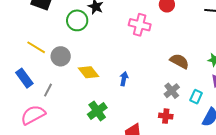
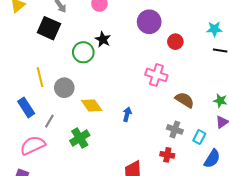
pink cross: (140, 25) -> (156, 75), moved
yellow line: (36, 47) -> (40, 77), turned 42
gray cross: (172, 91) -> (175, 129), turned -35
green cross: (97, 111) -> (80, 138), moved

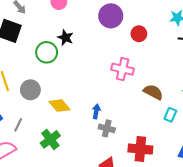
gray cross: (175, 129) -> (107, 128), moved
cyan rectangle: (199, 137) -> (170, 115), moved
red cross: (167, 155) -> (140, 149), size x1.6

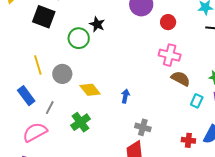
pink cross: (123, 69) -> (170, 55), moved
gray cross: (107, 128) -> (143, 127), moved
red cross: (140, 149) -> (188, 140), moved, size x0.6

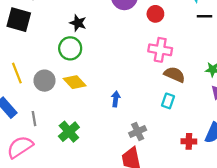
green circle: (79, 38) -> (70, 48), moved
yellow diamond: (90, 90) -> (75, 82), moved
cyan rectangle: (197, 101) -> (168, 101), moved
gray line: (50, 108) -> (34, 119), turned -32
gray cross: (143, 127) -> (138, 131), turned -35

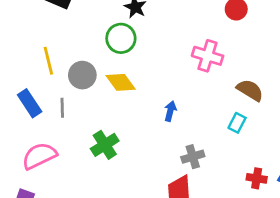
pink cross: (160, 50) -> (208, 56), moved
gray line: (34, 119) -> (62, 108), moved

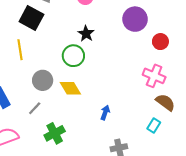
pink cross: (208, 56) -> (154, 76), moved
yellow line: (48, 61) -> (20, 50), moved
gray line: (62, 108) -> (35, 108), moved, turned 40

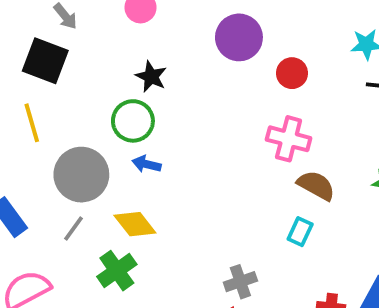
gray circle: (43, 80) -> (81, 175), size x1.4
yellow diamond: (70, 88) -> (135, 224), moved
blue arrow: (105, 113) -> (147, 164), moved, turned -88

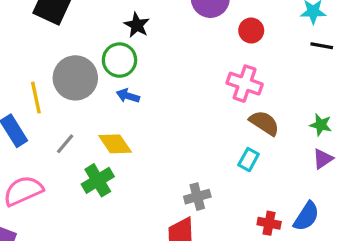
yellow line: (32, 123) -> (36, 98), moved
gray circle: (81, 175) -> (75, 78), moved

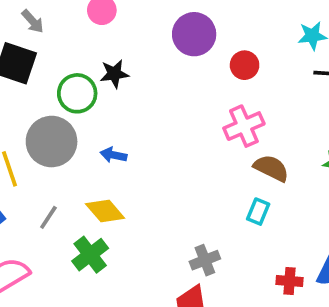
black star: (137, 25) -> (114, 74), turned -30
green circle: (119, 60) -> (77, 93), moved
pink cross: (245, 84) -> (244, 126), turned -36

